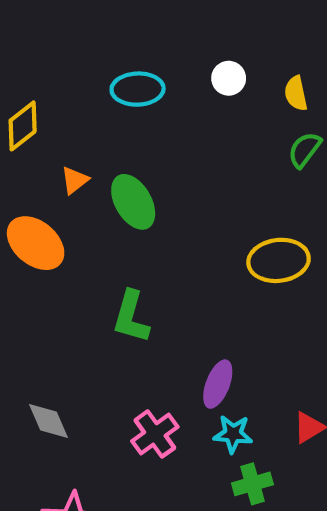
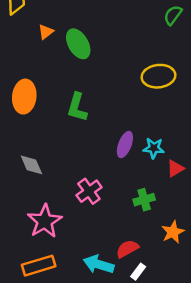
orange ellipse: (36, 243) -> (24, 97), moved, turned 56
pink cross: (155, 434) -> (89, 191), moved
cyan star: (233, 434) -> (154, 148), moved

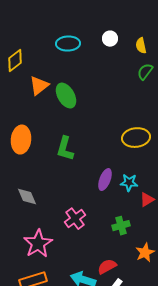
orange triangle: (46, 32) -> (39, 86), size x1.5
yellow ellipse: (158, 76) -> (136, 138), moved

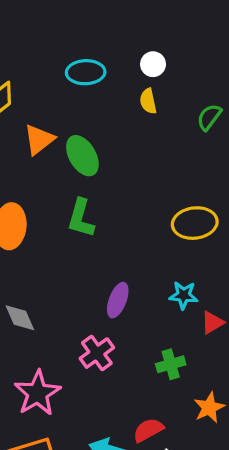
yellow semicircle: (141, 46) -> (148, 101), moved
green L-shape: (65, 149) -> (81, 218), moved
purple ellipse: (105, 180) -> (118, 300), moved

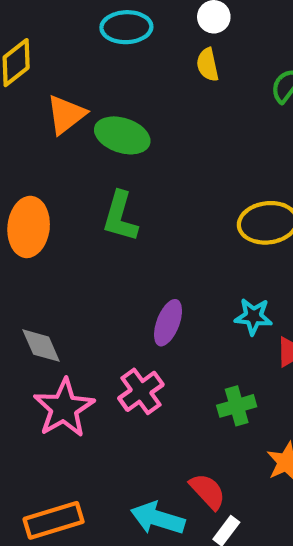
green ellipse: (82, 156) -> (122, 135), turned -42
pink star: (37, 393) -> (64, 408), moved
red semicircle: (148, 430) -> (208, 491), turned 76

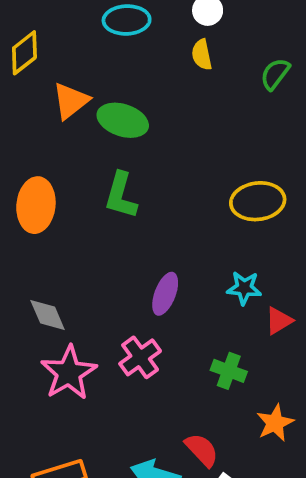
green cross: (237, 406) -> (229, 371), turned 36

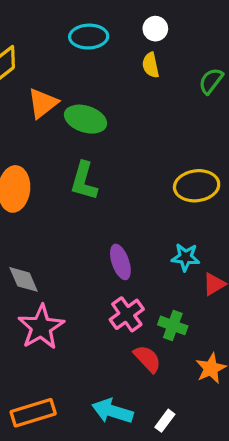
purple ellipse: (165, 294) -> (120, 262), turned -40
pink cross: (140, 357) -> (127, 314), moved
red semicircle: (202, 450) -> (147, 359), moved

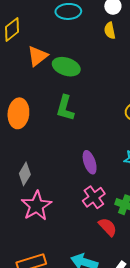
gray diamond: (24, 279) -> (25, 174), turned 55

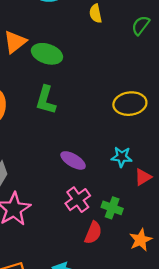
purple ellipse: (90, 162) -> (73, 160), turned -40
red semicircle: (108, 227) -> (93, 233), turned 66

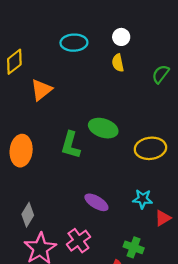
green ellipse: (47, 54) -> (103, 128), moved
pink cross: (78, 200) -> (78, 241), moved

